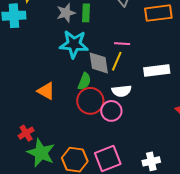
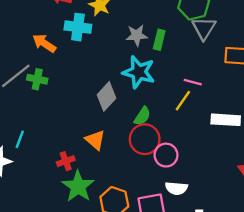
gray diamond: (99, 63) -> (107, 96), moved, turned 40
orange triangle: (46, 91) -> (95, 140), moved
white semicircle: (122, 91) -> (176, 188), moved

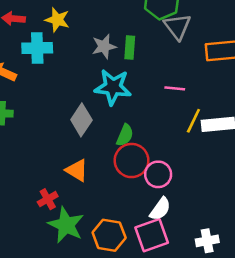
yellow line: (183, 101) -> (193, 121), moved
white semicircle: (176, 188) -> (160, 209), moved, turned -50

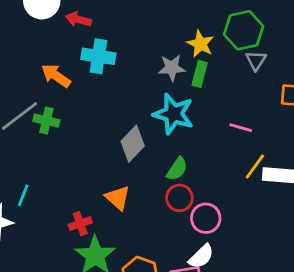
yellow star: (57, 20) -> (200, 44), moved
gray triangle: (177, 27) -> (256, 60), size x0.7
red circle: (132, 161) -> (179, 198), size x0.7

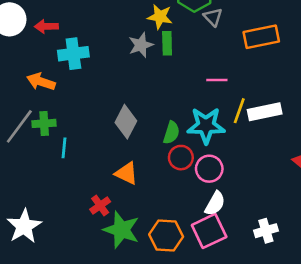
cyan star: (173, 114) -> (206, 126), moved
cyan line: (23, 195) -> (64, 148), moved

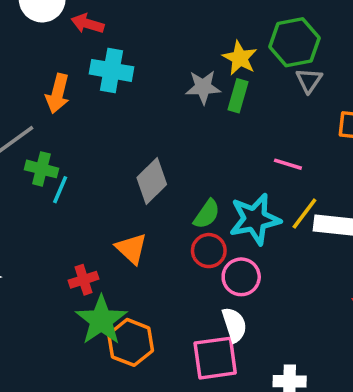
orange arrow: (41, 82) -> (58, 94), turned -112
green cross: (44, 123) -> (41, 169), moved
cyan star: (206, 126) -> (255, 219), turned -30
white semicircle: (215, 203) -> (234, 325), turned -65
orange hexagon: (166, 236) -> (131, 342), moved

